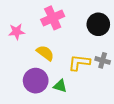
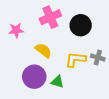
black circle: (98, 24) -> (81, 25), moved

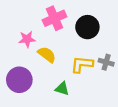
pink star: (16, 30) -> (27, 39), moved
purple circle: (34, 77) -> (19, 80), moved

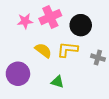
pink star: (27, 39) -> (25, 21), moved
yellow L-shape: (82, 64) -> (68, 49), moved

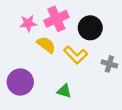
yellow L-shape: (68, 49) -> (76, 55), turned -140
yellow semicircle: (43, 50) -> (46, 45), moved

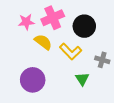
purple circle: (20, 82) -> (33, 80), moved
green triangle: (64, 91) -> (82, 79), moved, turned 40

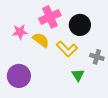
pink star: (26, 22) -> (20, 32), moved
purple circle: (33, 80) -> (19, 76), moved

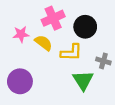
yellow L-shape: (67, 49) -> (71, 52), turned -45
green triangle: (78, 75) -> (83, 80), size x1.5

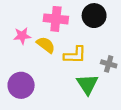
pink cross: (53, 18) -> (56, 19), turned 30
black circle: (85, 27) -> (94, 16), moved

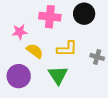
yellow semicircle: (46, 45) -> (35, 51), moved
green triangle: (87, 84) -> (58, 75), moved

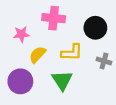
black circle: (84, 14) -> (95, 28), moved
yellow semicircle: (35, 51) -> (38, 55), turned -84

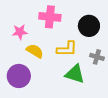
yellow semicircle: (38, 55) -> (35, 51), turned 78
green triangle: (62, 80) -> (75, 74), moved, turned -40

